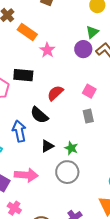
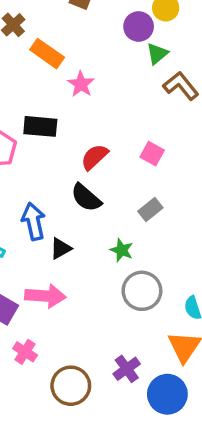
purple circle: (83, 49) -> (139, 26), moved
black semicircle: (39, 115) -> (86, 198), moved
gray rectangle: (88, 116) -> (150, 210), moved, turned 64
black triangle: (47, 146) -> (61, 248), moved
gray circle: (67, 172) -> (142, 291), moved

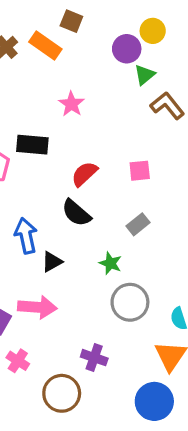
orange rectangle: (47, 54) -> (45, 46), moved
pink square: (152, 154) -> (140, 171), turned -35
purple cross: (127, 369) -> (94, 358), moved, turned -35

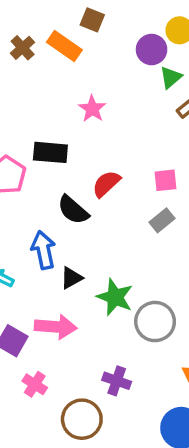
black semicircle: (76, 213) -> (73, 210), moved
gray rectangle: (138, 224) -> (162, 220), moved
green star: (110, 263) -> (115, 297), moved, size x1.5

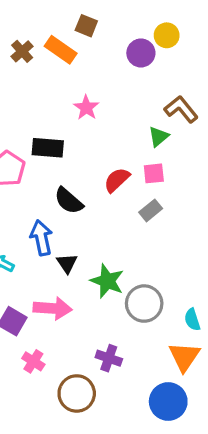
green triangle: (171, 77) -> (159, 137), moved
red semicircle: (106, 184) -> (117, 180), moved
black triangle: (71, 278) -> (67, 263), turned -35

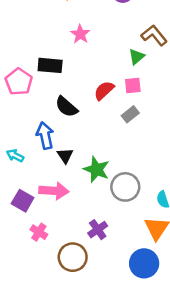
purple cross: (109, 358) -> (98, 230), turned 36

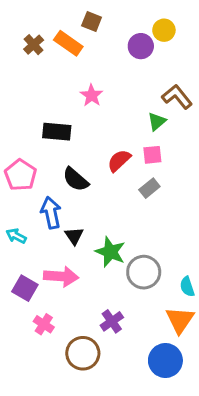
pink pentagon: (19, 82) -> (21, 175), moved

